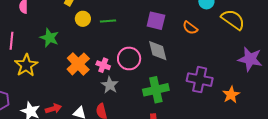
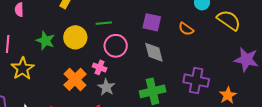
yellow circle: (83, 19) -> (75, 37), moved, size x1.5
pink circle: (129, 58) -> (116, 46), moved
orange cross: (78, 64) -> (75, 79), moved

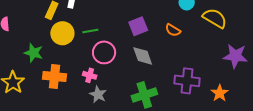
purple square: (152, 22) -> (138, 26), turned -30
yellow circle: (75, 37) -> (62, 33), moved
orange cross: (75, 79) -> (55, 77), moved, turned -35

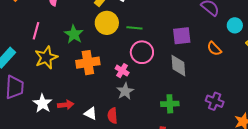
orange cross: (55, 77) -> (88, 63), turned -30
purple cross: (187, 81) -> (215, 101), size x0.7
green cross: (144, 95) -> (170, 104), size x0.7

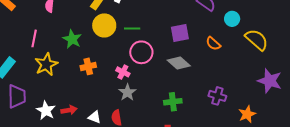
orange cross: (88, 63) -> (88, 66), size x0.7
gray diamond: (178, 66) -> (179, 63), turned -40

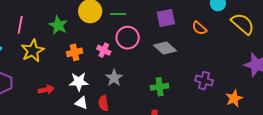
pink cross: (123, 72) -> (104, 50), moved
white star: (46, 110) -> (79, 82), moved, turned -30
red arrow: (69, 110) -> (46, 90), moved

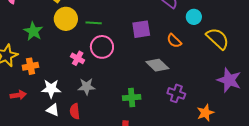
gray diamond: (165, 48) -> (157, 65), moved
orange cross: (75, 52) -> (30, 66), moved
gray star: (114, 78) -> (87, 86), turned 30

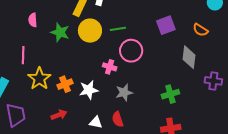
green star: (33, 31) -> (60, 32), moved
gray diamond: (157, 65) -> (189, 57), turned 65
white star: (51, 89) -> (89, 90), moved

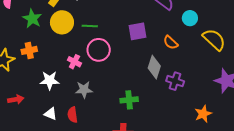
purple cross: (213, 81) -> (175, 81), moved
orange cross: (65, 84) -> (29, 50), moved

